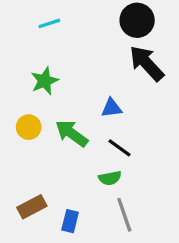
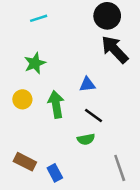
green arrow: (72, 133) -> (56, 104), turned 45
brown rectangle: (32, 207) -> (25, 162), turned 55
gray line: (124, 215) -> (120, 168), moved
blue rectangle: (70, 221) -> (55, 173), turned -42

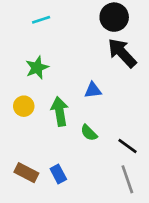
black line: (93, 116) -> (127, 146), moved
green semicircle: (86, 139) -> (89, 133), moved, turned 56
blue rectangle: (55, 173) -> (58, 174), moved

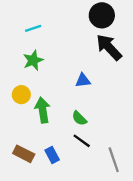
cyan line: (41, 20) -> (33, 28), moved
green arrow: (60, 111) -> (43, 110), moved
black line: (127, 146) -> (82, 141), moved

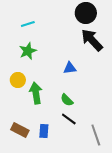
blue rectangle: (52, 155) -> (44, 131), turned 32

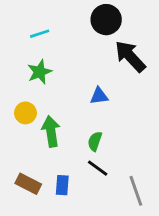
black circle: (86, 13) -> (106, 20), moved
green semicircle: (67, 100) -> (95, 141), turned 64

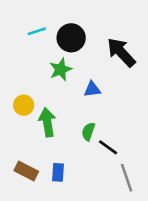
black circle: (106, 20) -> (71, 38), moved
green star: (40, 72) -> (61, 70), moved
black line: (98, 168) -> (108, 147), moved

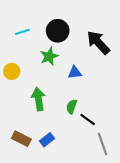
cyan line: (37, 31) -> (22, 32), moved
yellow circle: (24, 105) -> (12, 71), moved
blue rectangle: (58, 172) -> (47, 140), turned 48

